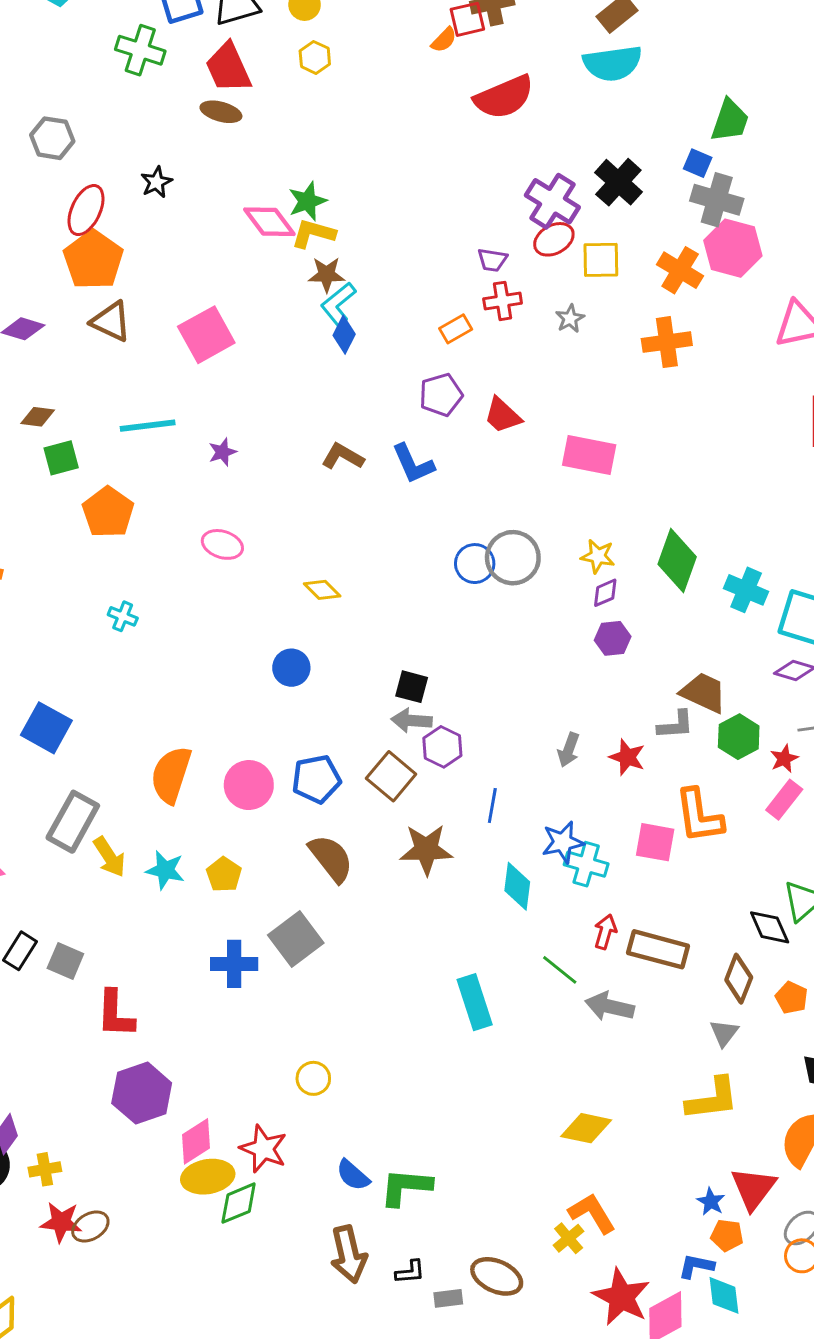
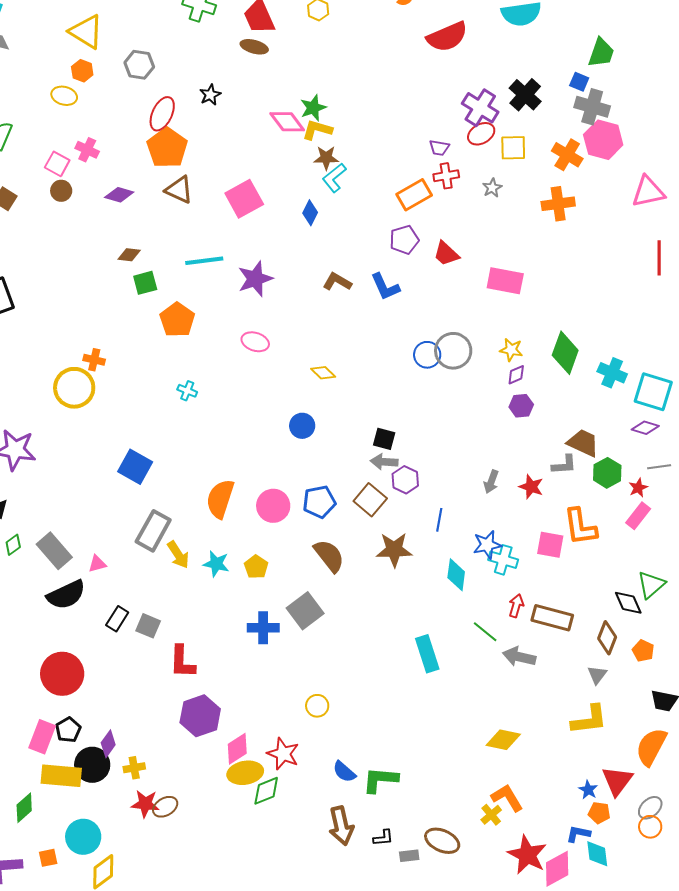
orange rectangle: (456, 329) -> (414, 195), size x1.6
blue diamond: (344, 335) -> (310, 213), moved
purple star: (222, 452) -> (255, 279), size x1.8

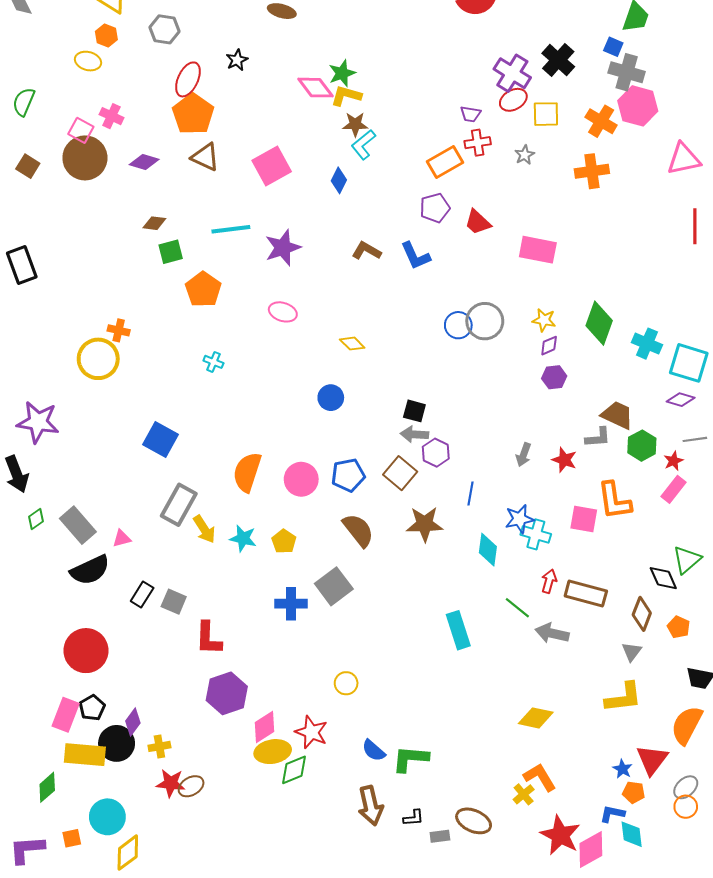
brown circle: (61, 191) -> (85, 158), size x2.0

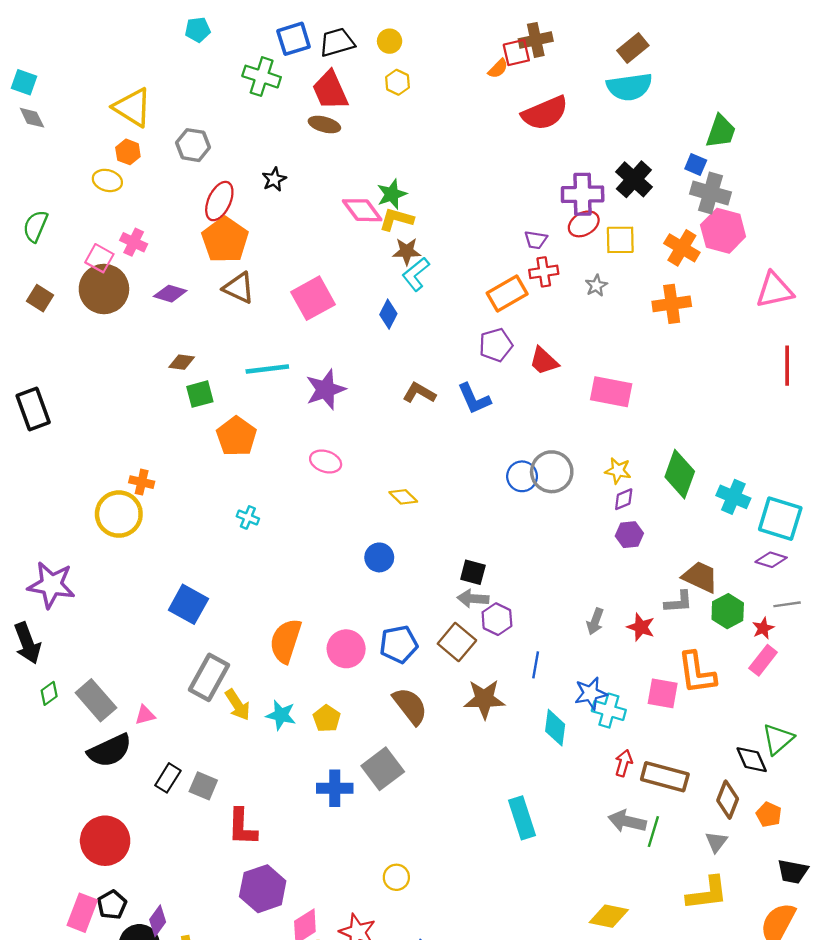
purple cross: (512, 73) -> (583, 194), turned -33
green line: (517, 608) -> (653, 832), moved, turned 68

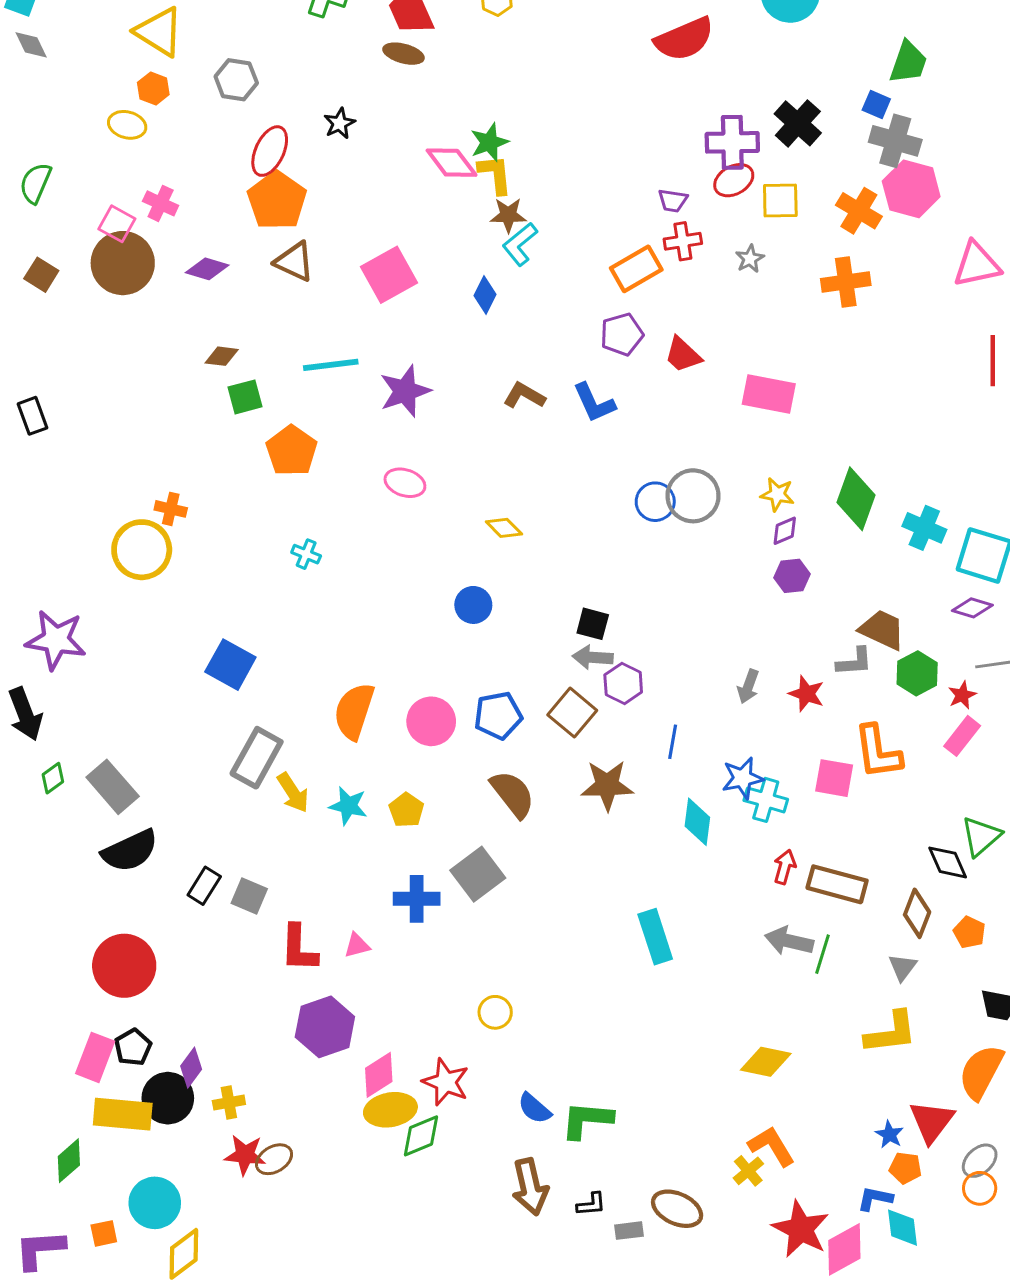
yellow L-shape: (396, 219) -> (495, 174), turned 68
black rectangle: (33, 409) -> (33, 416), size x0.7
pink triangle: (145, 715) -> (357, 945), moved

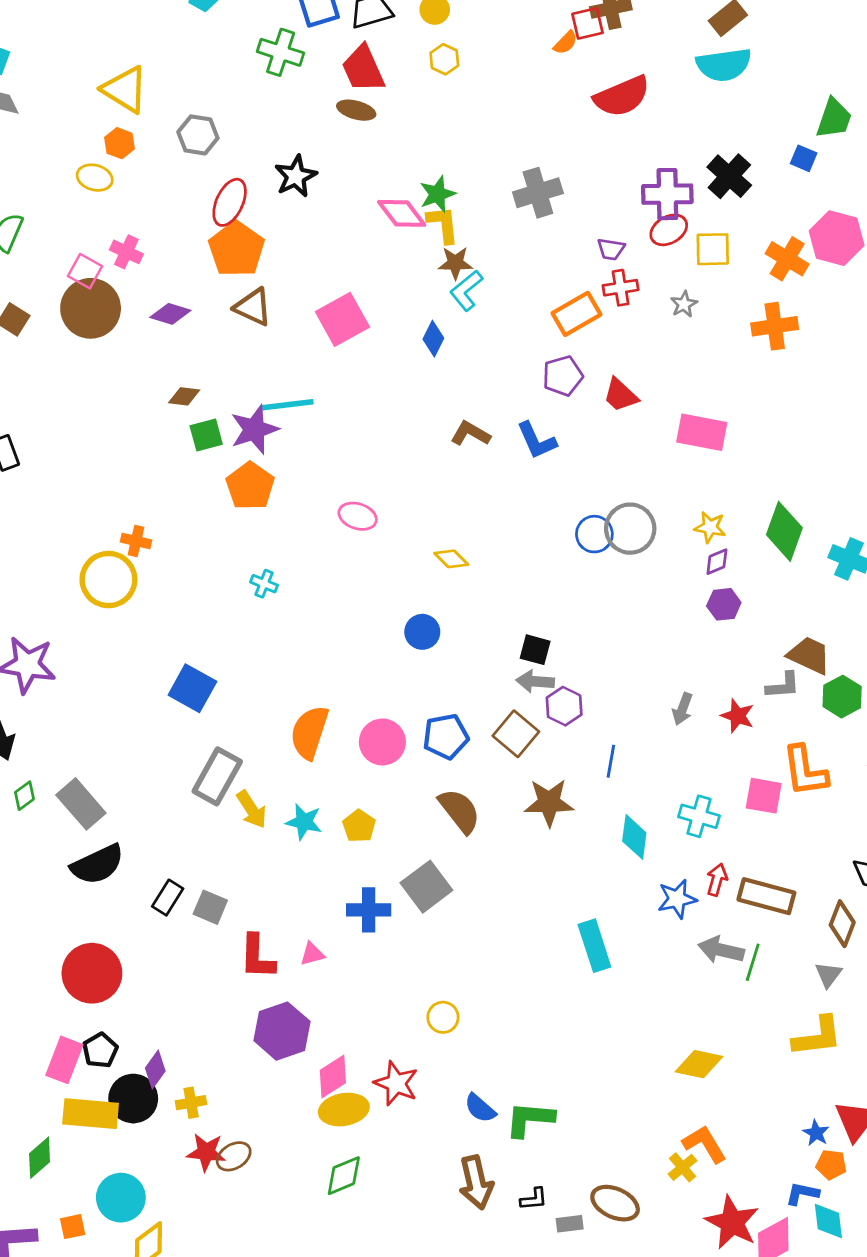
black star: (340, 123) -> (296, 176), size x1.4
gray cross: (895, 141) -> (538, 193), moved, turned -33
purple star: (405, 391) -> (254, 429), moved
blue star: (742, 778) -> (677, 899), moved
green diamond: (421, 1136) -> (344, 1176), moved

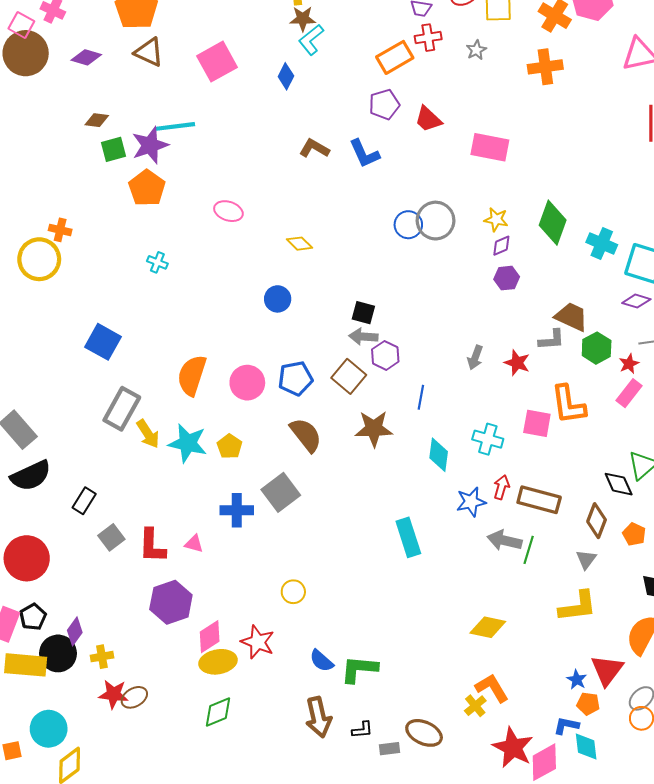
cyan star: (304, 822) -> (188, 443), size x1.4
gray square: (210, 907) -> (111, 537), moved, turned 30
pink triangle: (312, 954) -> (194, 544), turned 30

